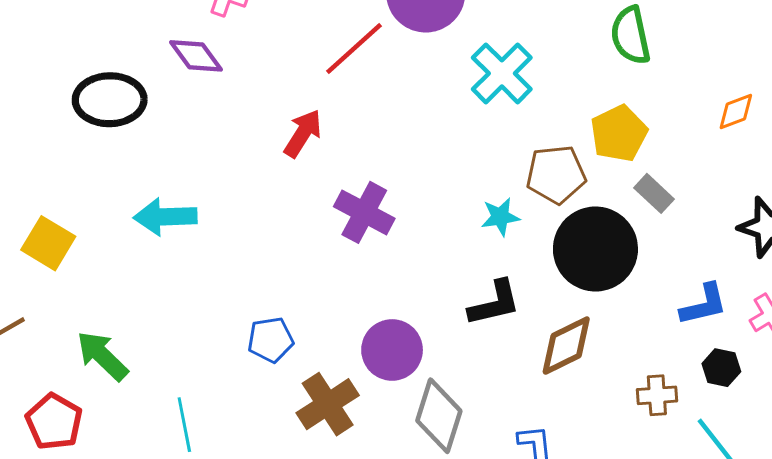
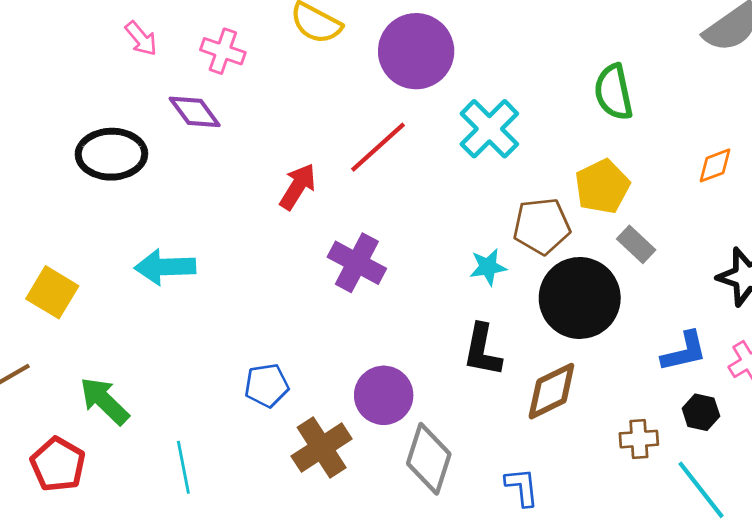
red line: (354, 49) -> (378, 147), moved
black L-shape: (494, 303) -> (482, 350), turned 114

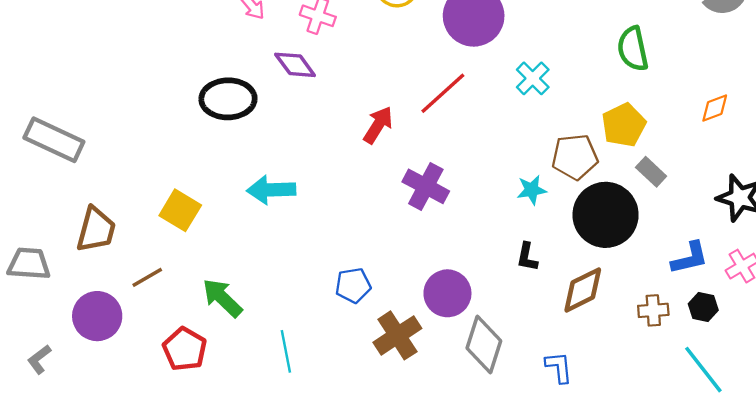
cyan cross: (489, 129) -> (533, 78), size x0.7
black L-shape: (482, 350) -> (527, 257), size x0.7
brown cross: (639, 439) -> (653, 310), moved

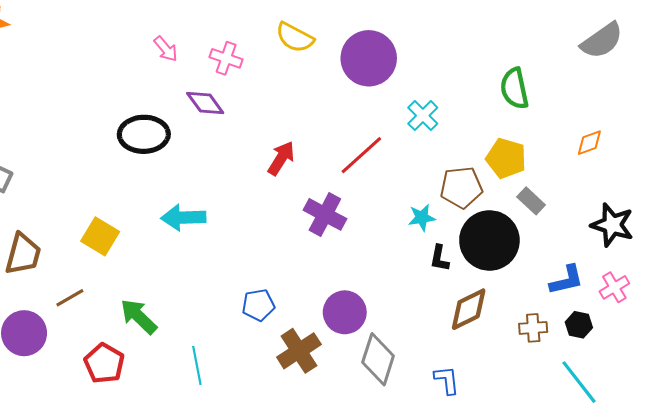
red line: (443, 93) -> (361, 155), moved
yellow pentagon: (624, 125) -> (506, 158), turned -30
black L-shape: (527, 257) -> (439, 258), moved

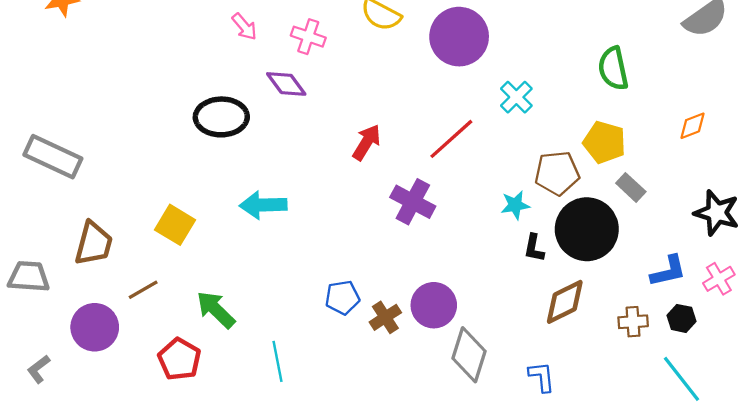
brown cross: (299, 351) -> (385, 317), moved, size x0.7

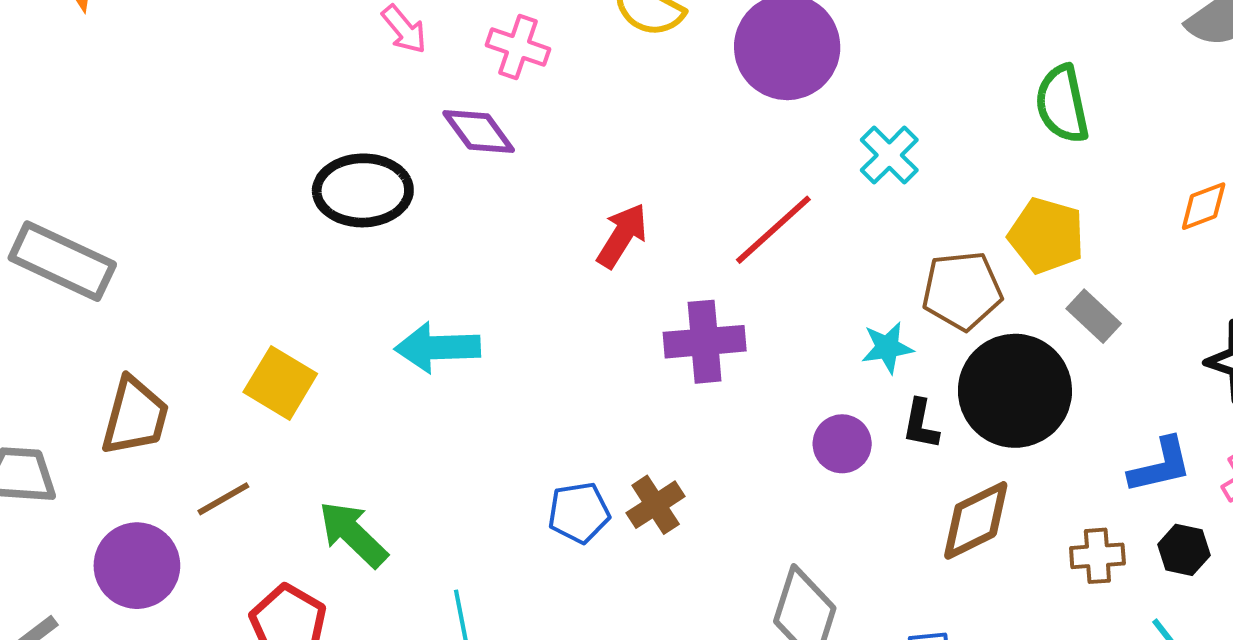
purple cross: (413, 202) -> (705, 342), turned -33
purple circle: (434, 305) -> (842, 444), moved, size x0.7
brown cross: (385, 317) -> (656, 505), moved

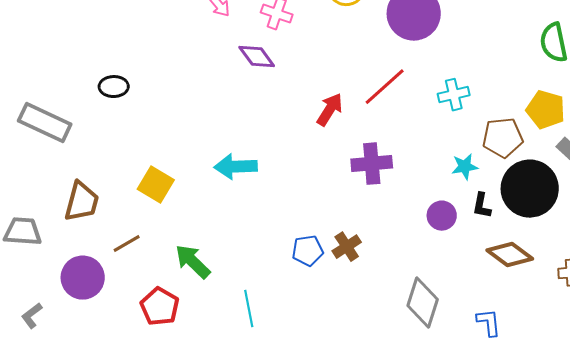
cyan cross: (889, 155) -> (454, 95), moved, turned 32
black ellipse: (363, 190) -> (114, 87), moved, size x0.6
red line: (773, 230) -> (385, 87), moved
brown diamond: (976, 520) -> (510, 255), turned 63

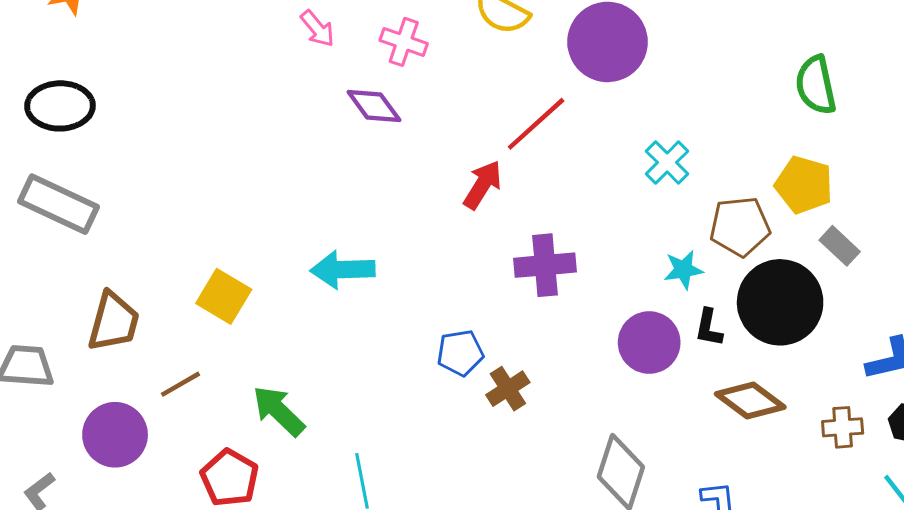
black ellipse: (114, 87) -> (60, 106), moved, size x1.5
red line: (385, 87) -> (536, 124), moved
cyan cross: (454, 95) -> (667, 162), turned -32
purple circle: (442, 216) -> (649, 342), size x1.4
blue pentagon: (308, 251) -> (460, 353), moved

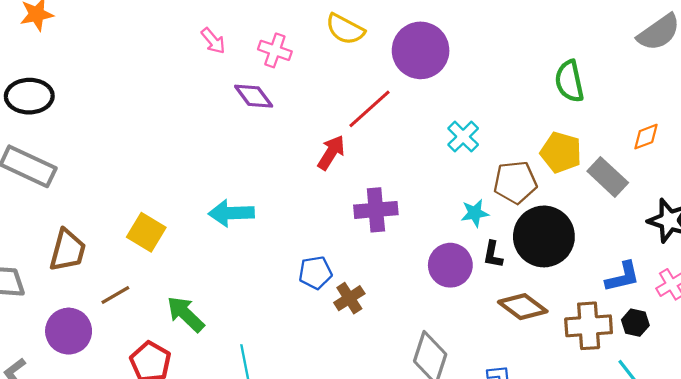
gray rectangle: (840, 246) -> (608, 177), moved, size x1.4
brown cross: (843, 427) -> (589, 326), size x1.6

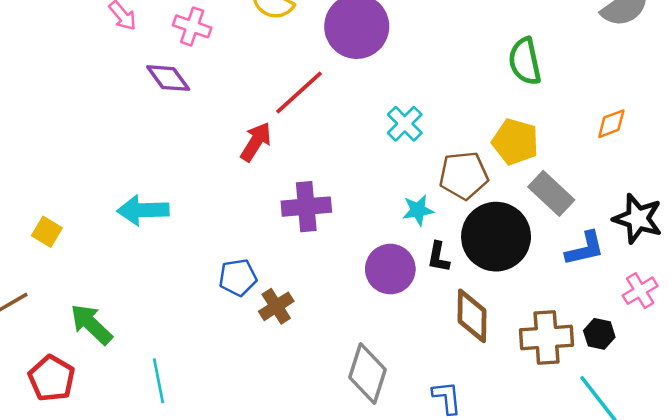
gray rectangle: (608, 177) -> (551, 193), moved
yellow square: (146, 232) -> (47, 232), size x0.7
blue L-shape: (623, 277) -> (585, 249), moved
brown diamond: (523, 307) -> (472, 316), turned 54

